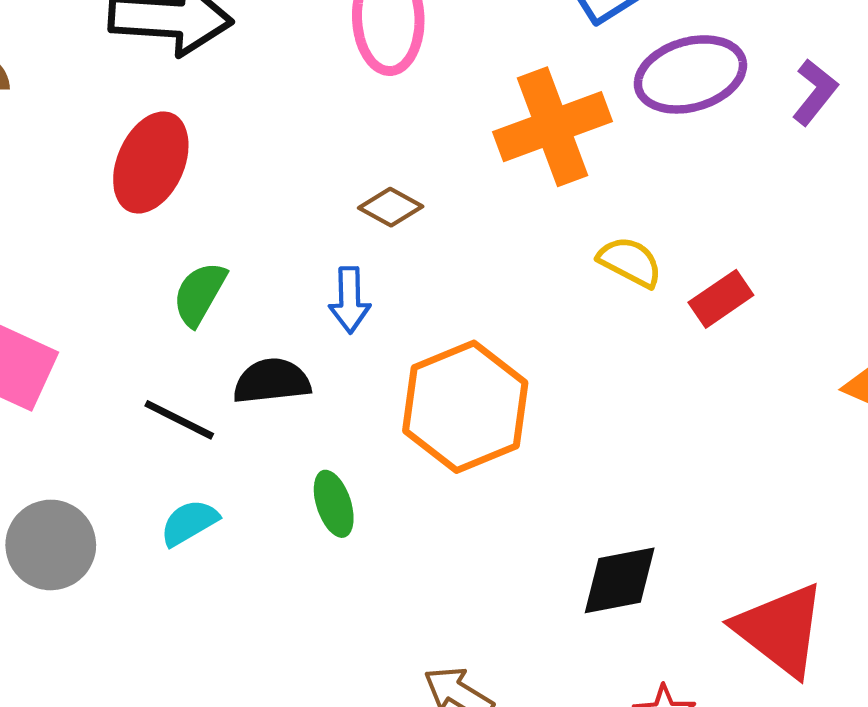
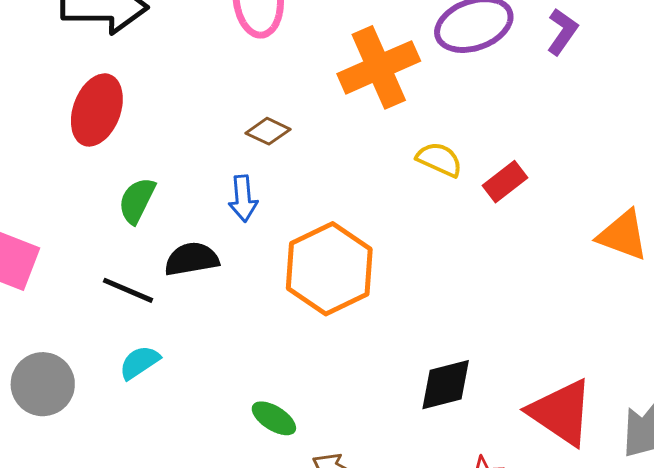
green ellipse: (334, 504) -> (274, 418), moved, turned -36

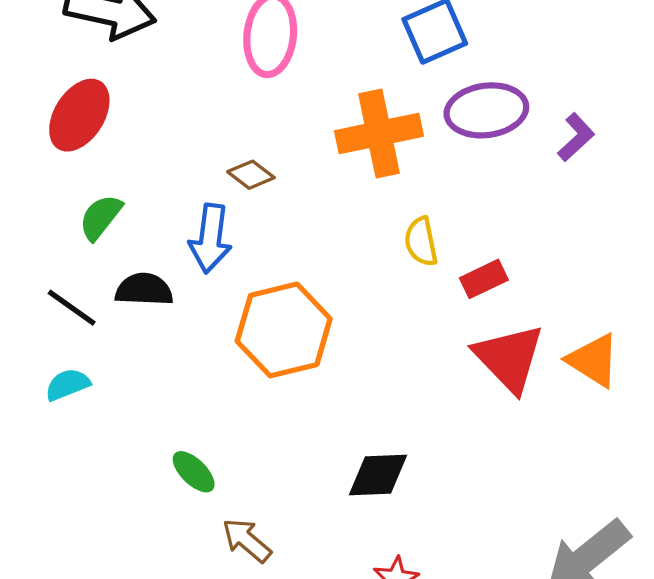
yellow semicircle: (439, 159) -> (421, 242), turned -138
blue arrow: (243, 198) -> (210, 238), size x1.4
red triangle: (561, 412) -> (509, 358), moved

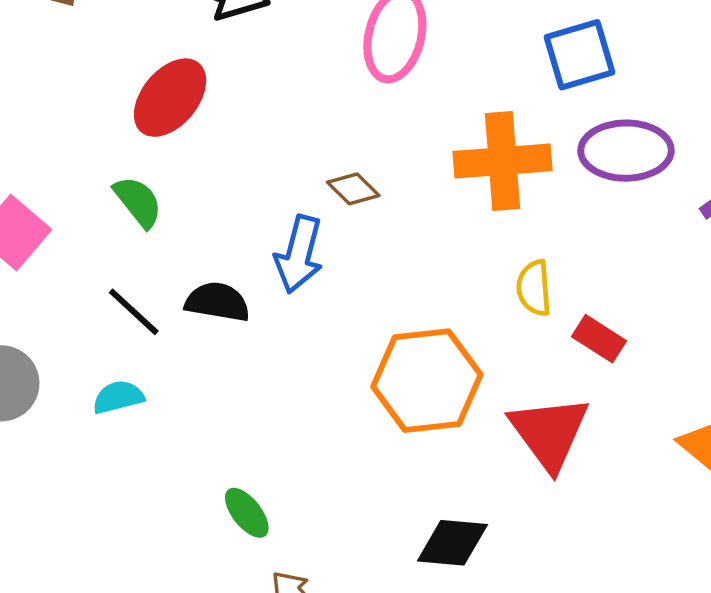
green semicircle: (101, 217) -> (138, 202), moved, turned 96
red rectangle: (484, 279) -> (599, 339), turned 51
orange hexagon: (284, 330) -> (427, 381), moved
red triangle: (509, 358) -> (549, 433), moved

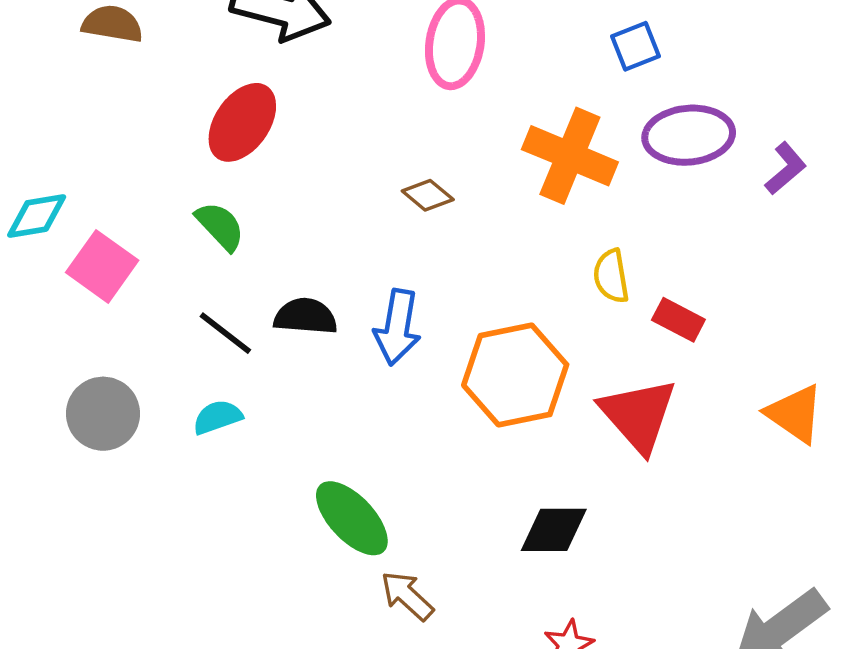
blue square: (580, 55) -> (636, 46), size x0.7
orange cross: (503, 161) -> (570, 156), turned 32
blue arrow: (299, 254) -> (397, 327), moved
green ellipse: (247, 513) -> (352, 518), size x1.6

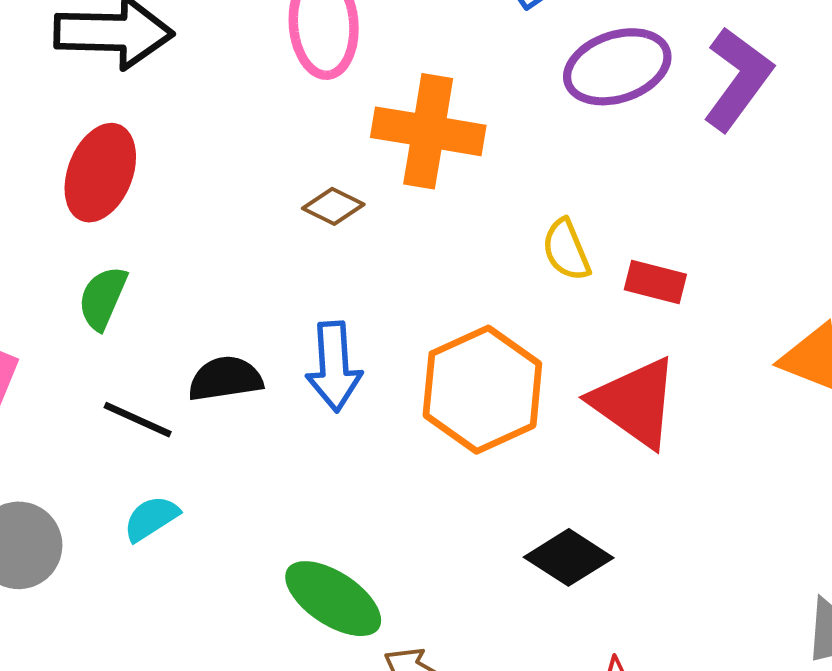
orange cross: (570, 156) -> (428, 131), moved
purple L-shape: (786, 168) -> (738, 79), size x1.6
green semicircle: (220, 226) -> (103, 298), turned -100
black diamond: (554, 530) -> (569, 557), turned 46

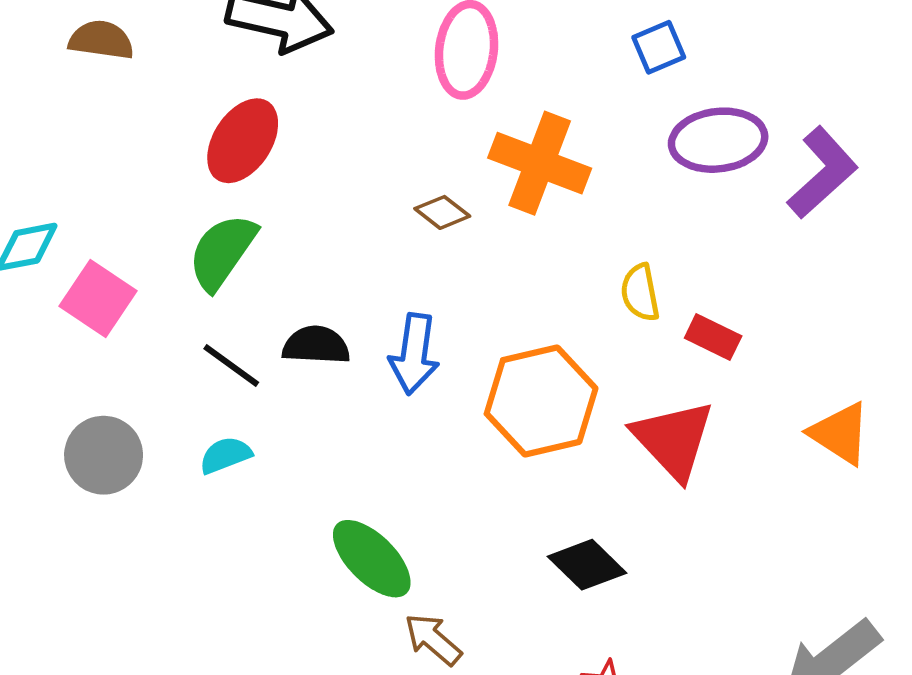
green semicircle: (103, 298) -> (222, 252), size x1.4

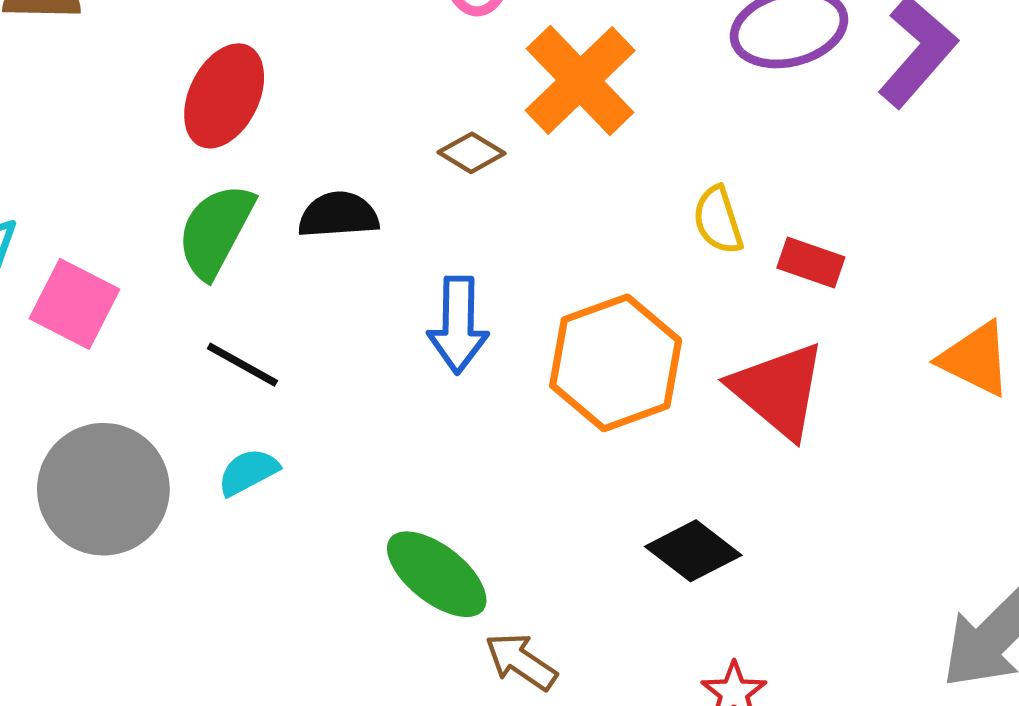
orange cross: (540, 163) -> (580, 81), turned 32
black semicircle: (316, 345) -> (338, 215), moved
gray circle: (104, 455) -> (103, 489), size x1.4

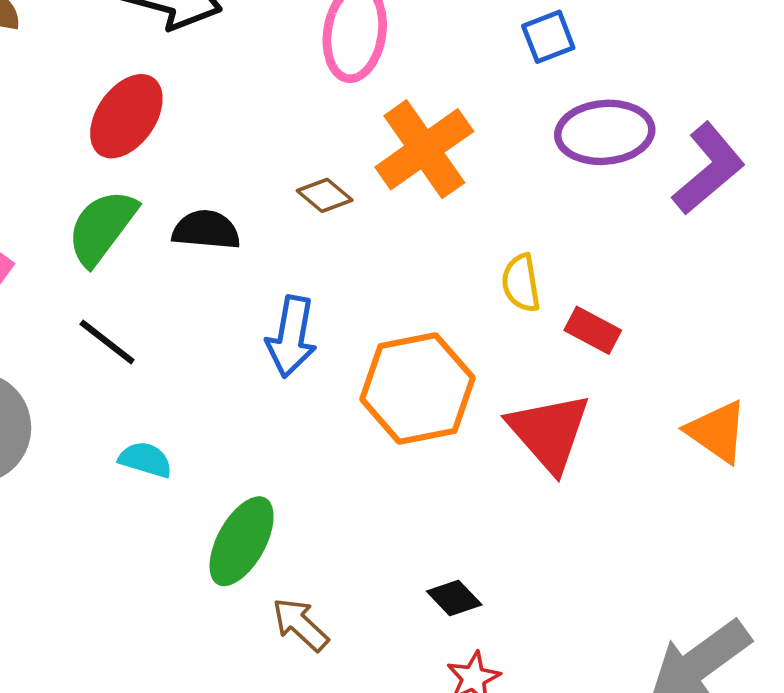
cyan semicircle: (248, 472) -> (145, 460), moved, turned 36
black diamond: (693, 551) -> (454, 598), moved, size x0.7
green ellipse: (437, 574) -> (242, 541), turned 72

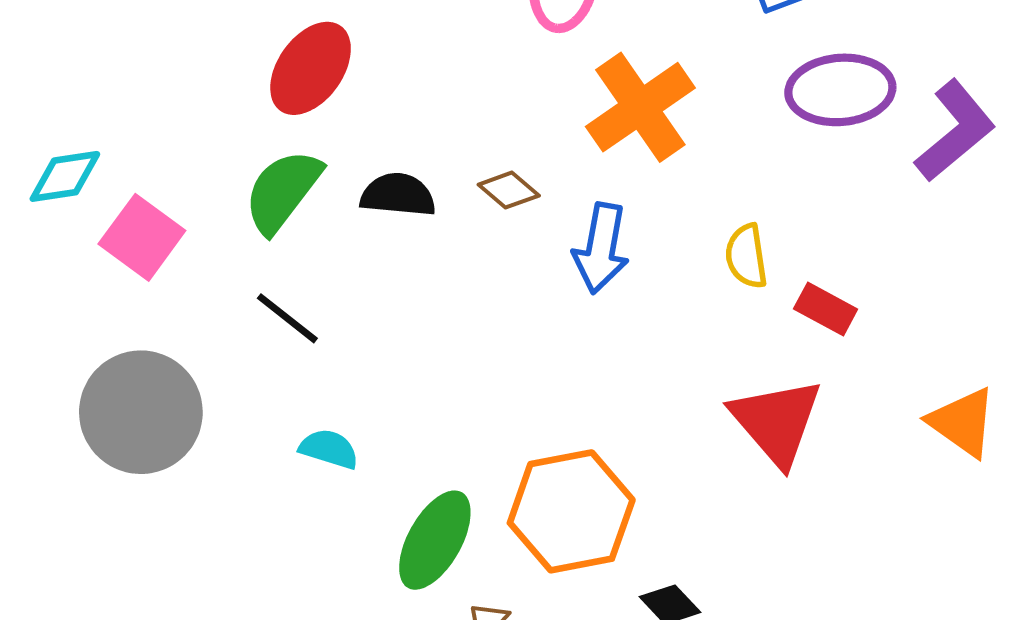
brown diamond: (325, 195) -> (509, 190), moved
blue arrow: (291, 337) -> (601, 248), moved
orange hexagon: (417, 389) -> (571, 511), moved

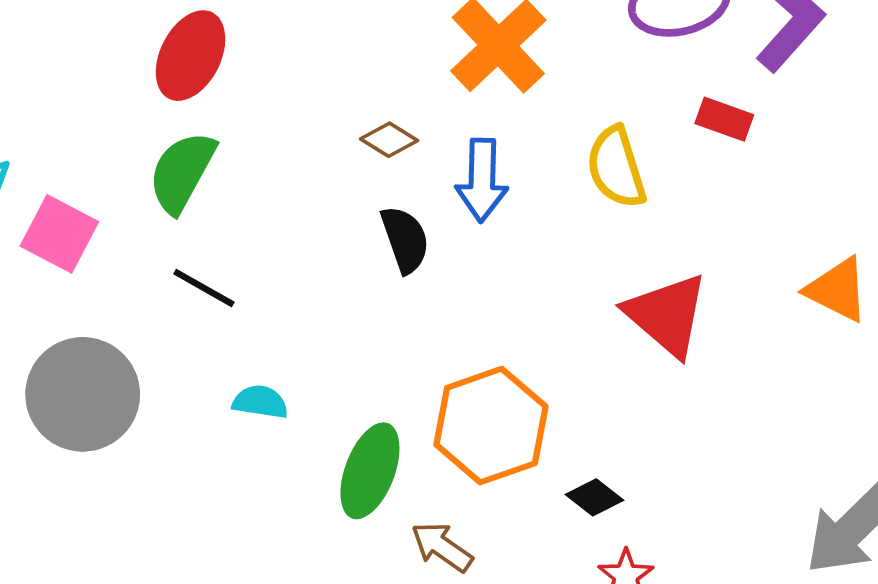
black semicircle: (398, 195) -> (405, 239), moved, turned 74
yellow semicircle: (746, 256) -> (616, 167), size x1.4
red rectangle: (826, 309) -> (724, 119), moved

